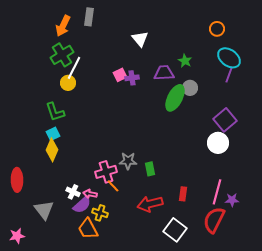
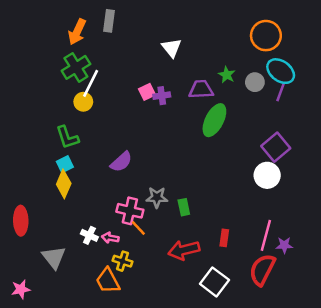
orange circle: (217, 29) -> (266, 36), size x1.6
gray circle: (190, 88) -> (255, 82), moved
pink cross: (106, 172) -> (130, 211), turned 30
purple semicircle: (82, 205) -> (121, 162), moved

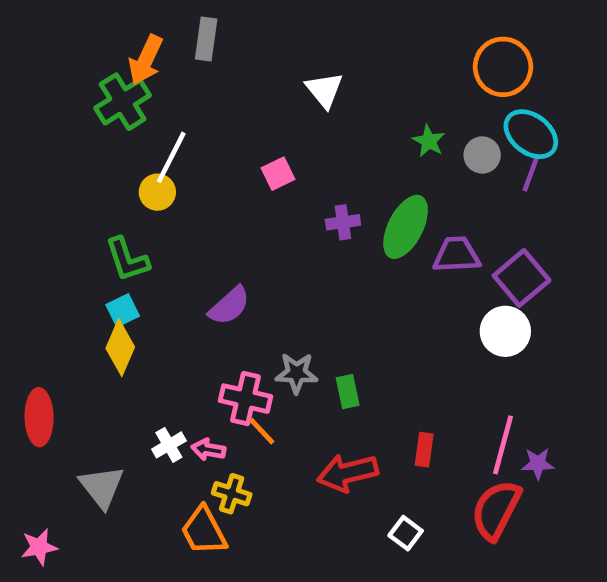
green cross: (76, 67) -> (123, 102), moved
purple trapezoid: (201, 89) -> (457, 255), moved
purple cross: (162, 96) -> (343, 222), moved
white cross: (89, 235) -> (169, 445), turned 35
white square: (214, 282) -> (406, 533), size x0.6

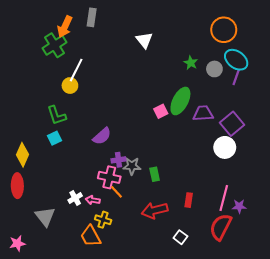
pink square: (278, 174) -> (161, 111), moved
purple cross: (343, 222) -> (118, 160), moved
yellow diamond: (120, 348) -> (23, 155), moved

